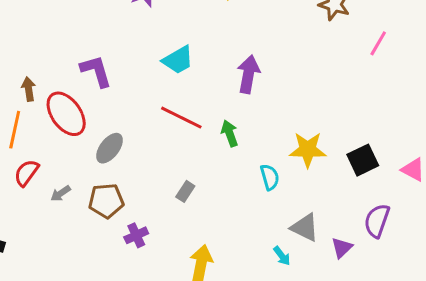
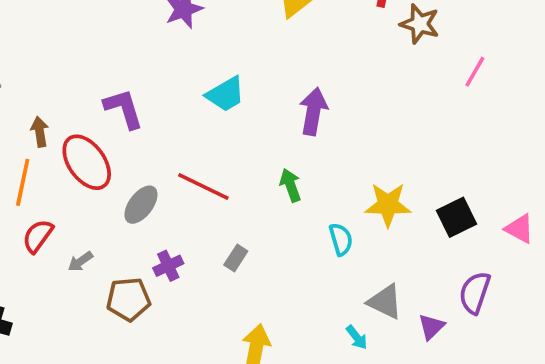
red line: (181, 118) -> (203, 186), moved
brown pentagon: (106, 201) -> (128, 299), moved
purple cross: (136, 235) -> (168, 266), moved

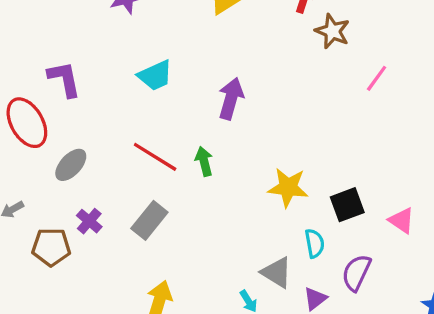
red line: (203, 186) -> (155, 157), moved
cyan semicircle: (341, 239) -> (315, 243), moved
gray rectangle: (236, 258) -> (149, 220), size x1.6
purple cross: (168, 266) -> (89, 221), turned -30

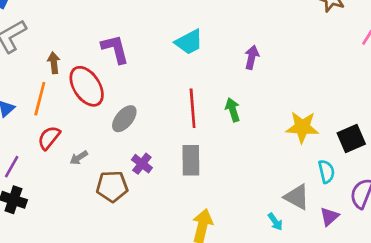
purple arrow: (231, 99) -> (252, 57), size x0.7
red line: (155, 157) -> (193, 108), turned 57
gray rectangle: (149, 220) -> (191, 160), turned -36

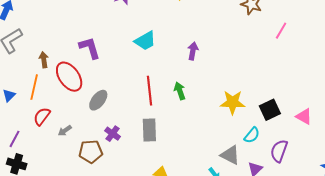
cyan semicircle: (326, 172) -> (252, 135), turned 54

